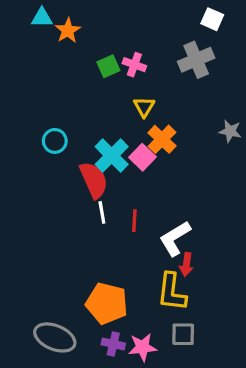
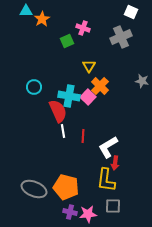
pink cross: (134, 65) -> (83, 28), moved
cyan cross: (112, 156) -> (69, 96), turned -35
gray ellipse: (55, 337) -> (34, 189), moved

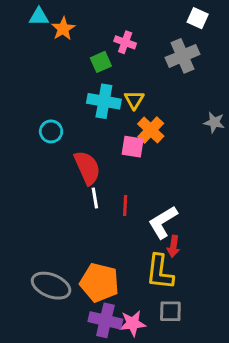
cyan cross: (69, 96) -> (104, 101), moved
pink square: (88, 97) -> (133, 147), turned -35
purple cross: (70, 212) -> (105, 320), size x1.5

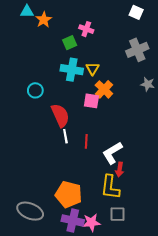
gray cross: (183, 56) -> (137, 50), moved
gray ellipse: (51, 286) -> (30, 211), moved

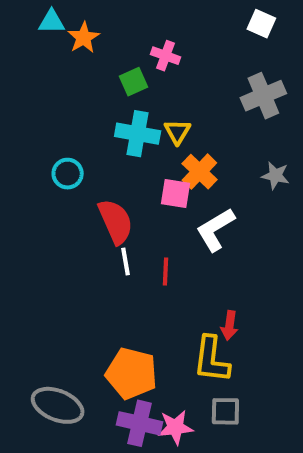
gray star: (148, 84) -> (275, 176), moved
white L-shape: (112, 153) -> (215, 229), moved

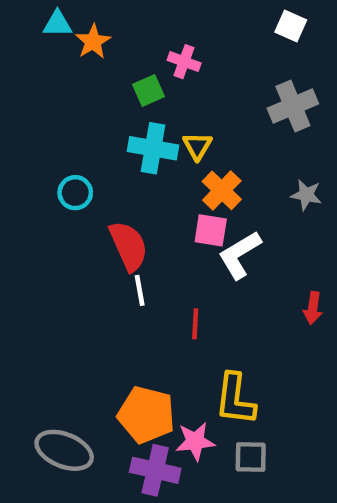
pink square: (175, 194) -> (211, 230), moved
red line: (165, 271) -> (195, 324), moved
red arrow: (229, 325) -> (313, 308), moved
pink star: (175, 427) -> (195, 441), moved

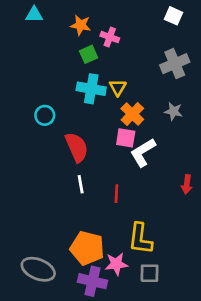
orange star: (93, 42) -> (81, 25), moved, turned -30
gray star: (306, 195) -> (173, 111), moved
white line: (140, 290) -> (81, 184), moved

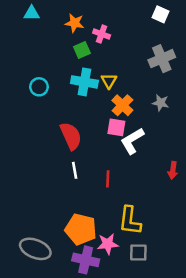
cyan circle: (45, 115) -> (39, 87), moved

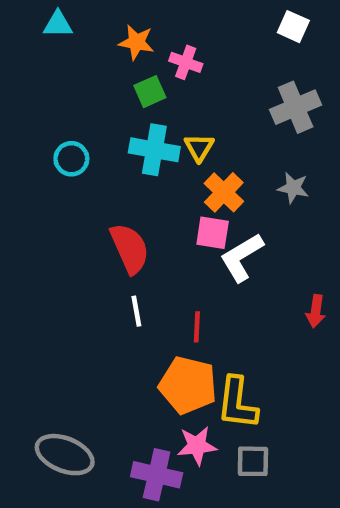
orange pentagon: (81, 229) -> (188, 385), moved

